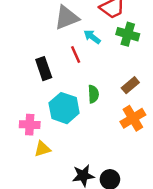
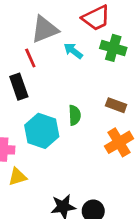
red line: (76, 55) -> (30, 58), moved
brown rectangle: (130, 85) -> (116, 105), turned 60

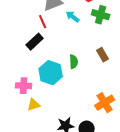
black rectangle: (19, 87) -> (35, 42), turned 66
brown rectangle: (116, 105) -> (103, 55), turned 40
orange cross: (119, 142) -> (105, 103), moved

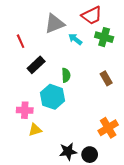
red line: (43, 22) -> (21, 41), moved
green semicircle: (74, 62) -> (66, 75), moved

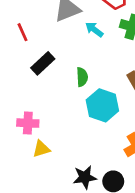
cyan hexagon: (53, 97) -> (102, 105), moved

